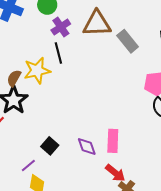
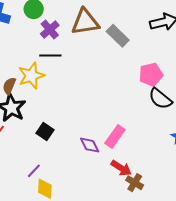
black line: (58, 53) -> (50, 56), turned -70
pink rectangle: (113, 141) -> (115, 136), turned 40
black square: (50, 146) -> (45, 132), moved

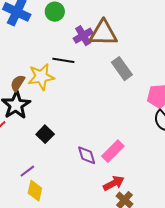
purple cross: (50, 30) -> (83, 36), moved
gray rectangle: (118, 36) -> (122, 69), moved
red arrow: (121, 168) -> (114, 183), turned -70

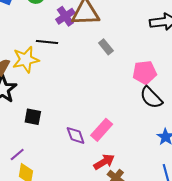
gray rectangle: (122, 69) -> (106, 47), size x0.7
black square: (45, 134) -> (33, 117), turned -30

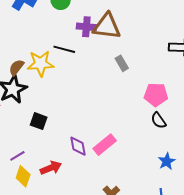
purple cross: (65, 16) -> (86, 27), turned 30
black semicircle: (151, 98) -> (159, 120), size x0.7
red arrow: (104, 162) -> (51, 168), moved

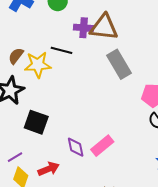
gray rectangle: (122, 63) -> (119, 64), size x1.8
brown semicircle: (16, 67) -> (16, 56), moved
black square: (39, 121) -> (36, 122), size x1.4

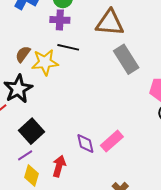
purple cross: (84, 28) -> (60, 20), moved
black square: (36, 122) -> (31, 131), moved, turned 30
red arrow: (49, 169) -> (59, 166), turned -50

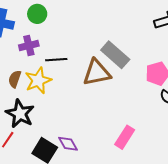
purple cross: (60, 20) -> (29, 46), moved
brown triangle: (110, 23) -> (97, 73), moved
purple diamond: (85, 144) -> (68, 144), moved

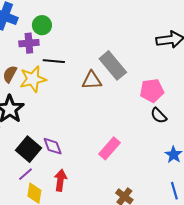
green circle: (37, 14) -> (42, 25), moved
brown triangle: (97, 73) -> (92, 80), size x0.7

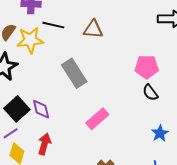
gray rectangle: (113, 65) -> (74, 73), moved
brown triangle: (92, 80) -> (93, 29), moved

